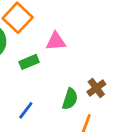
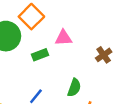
brown cross: (96, 88) -> (104, 55), moved

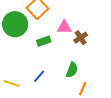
brown cross: (104, 55) -> (81, 38), moved

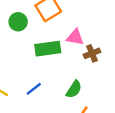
green circle: (15, 24) -> (18, 22), size x0.6
green rectangle: (44, 41) -> (48, 49), size x1.5

